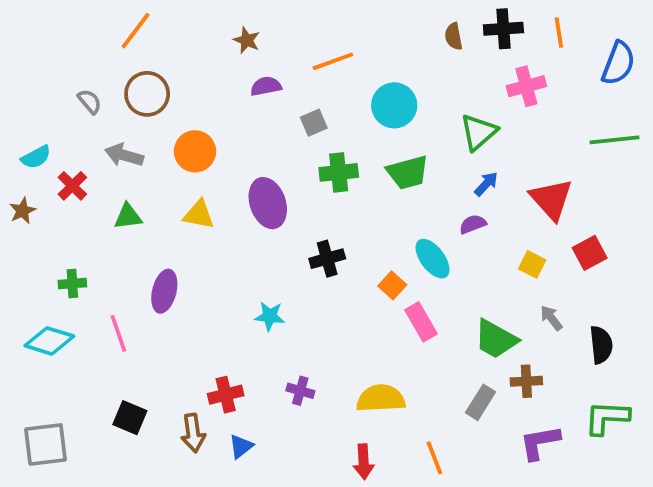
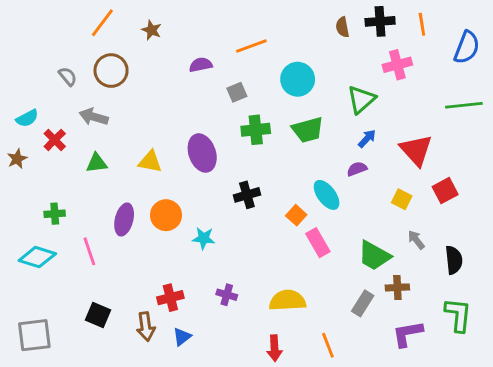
brown star: (247, 40) -> (152, 30), moved
orange circle: (195, 151) -> (166, 215), moved
green L-shape: (607, 418) -> (458, 315), turned 93

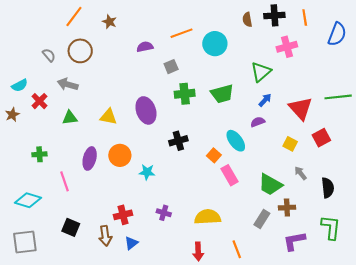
cyan circle: (298, 79) -> (215, 44), moved
green line: (464, 105) -> (338, 97), moved
cyan diamond: (37, 257) -> (28, 200), moved

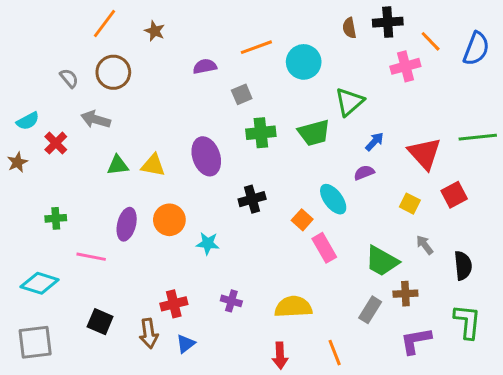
orange line: (305, 18) -> (431, 41), moved, turned -35
green triangle: (261, 72) -> (349, 102), moved
green triangle: (70, 118) -> (118, 165), moved
pink line: (65, 181) -> (91, 257), turned -60

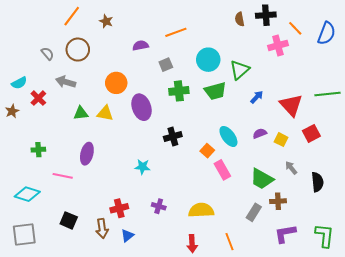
cyan circle: (304, 62) -> (208, 60), moved
purple semicircle: (364, 173) -> (260, 133), moved
orange circle: (169, 220) -> (116, 83), moved
green L-shape: (467, 322) -> (324, 236), moved

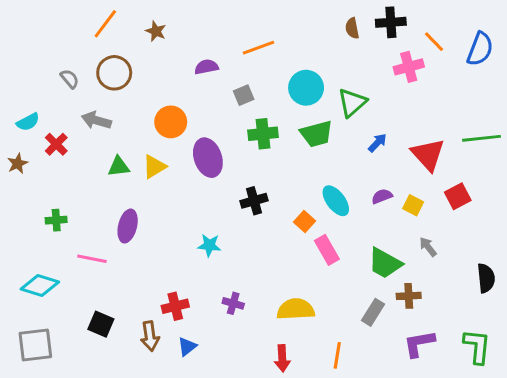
yellow triangle: (105, 113) -> (154, 167), turned -42
black semicircle: (317, 182) -> (486, 278), moved
orange line: (229, 242) -> (337, 355), turned 30

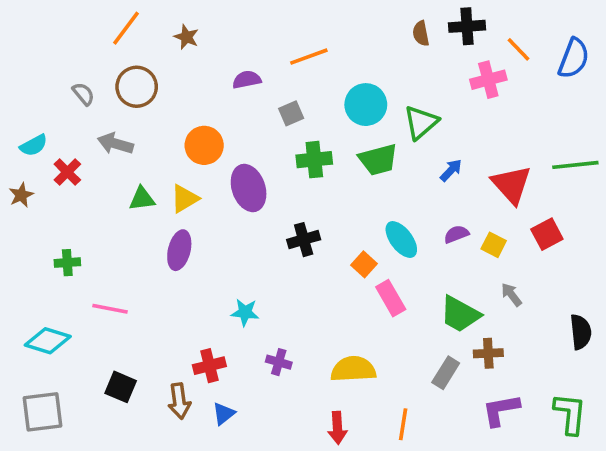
purple ellipse: (128, 226) -> (179, 250), moved
cyan star: (209, 245) -> (245, 312), moved

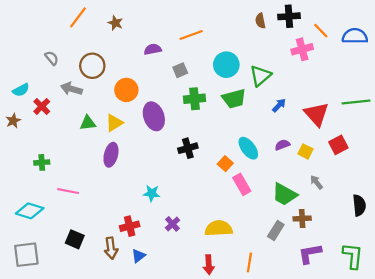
blue semicircle: (574, 58) -> (355, 36), turned -110
brown circle: (137, 87) -> (92, 66), moved
purple cross: (279, 362) -> (172, 224), turned 32

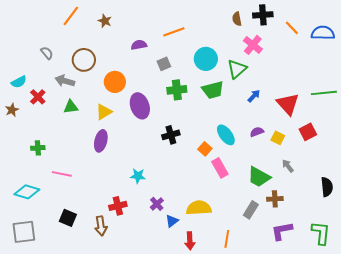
pink cross: (302, 49) -> (253, 45), moved, turned -36
green triangle: (88, 123) -> (71, 107), moved
blue triangle: (138, 256) -> (172, 221), moved

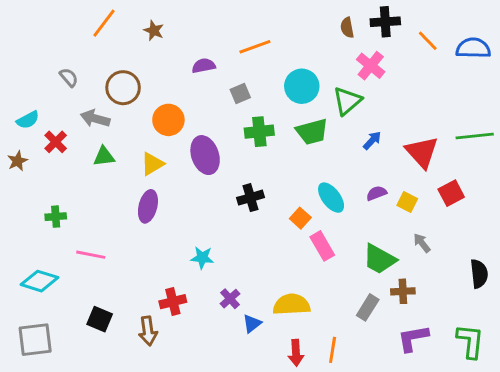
red arrow: (190, 241) -> (296, 353), moved

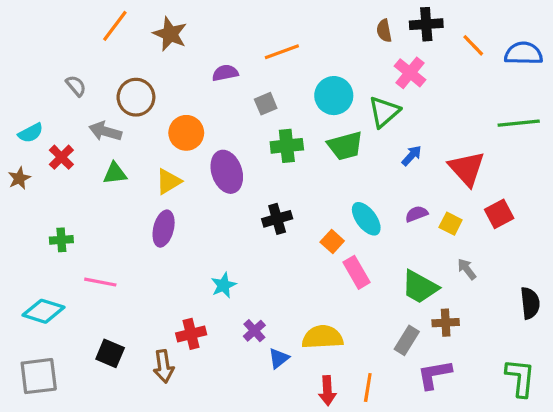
brown star: (154, 31) -> (170, 34), size x1.5
green line: (475, 136) -> (519, 123), moved
cyan star: (202, 258) -> (224, 285), turned -30
purple L-shape: (413, 338) -> (434, 374), moved

